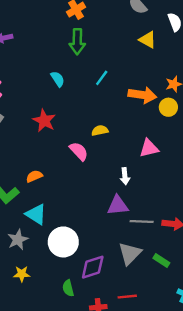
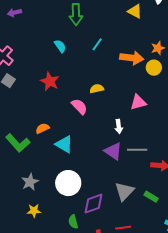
purple triangle: (118, 205) -> (113, 151), turned 42
cyan triangle: (36, 214) -> (64, 144), moved
gray line: (142, 221) -> (137, 150), moved

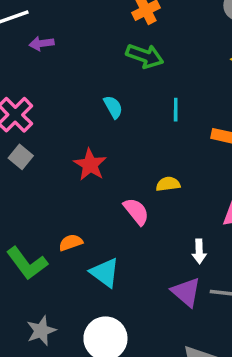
green arrow: (76, 14) -> (145, 56), turned -75
cyan line: (97, 44) -> (176, 110), turned -40

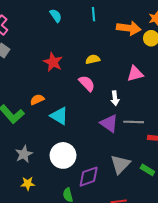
red star: (90, 165) -> (53, 62), moved
pink semicircle: (136, 211) -> (87, 83), moved

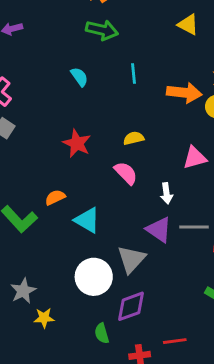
gray star: (24, 154) -> (23, 291), moved
gray triangle: (120, 164) -> (131, 259), moved

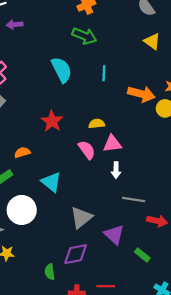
cyan semicircle: (79, 77) -> (62, 70), size x1.6
pink triangle: (195, 158) -> (112, 144), moved
orange semicircle: (55, 197) -> (22, 152), moved
purple triangle: (159, 230) -> (114, 235), moved
white circle: (94, 277) -> (22, 210), moved

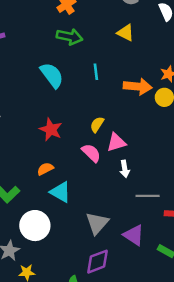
yellow triangle: (152, 41) -> (126, 33), moved
yellow semicircle: (97, 124) -> (97, 124), turned -42
orange semicircle: (22, 152) -> (45, 169), moved

